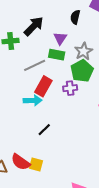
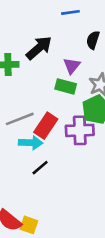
gray line: (35, 65) -> (20, 119), moved
purple cross: (70, 88) -> (80, 130), size x1.5
black line: (44, 130) -> (40, 168), moved

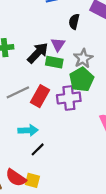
black arrow: (39, 48) -> (38, 53), moved
cyan arrow: (31, 143) -> (28, 130), moved
black line: (40, 168) -> (38, 149), moved

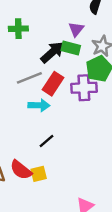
black arrow: (38, 53) -> (52, 52), moved
cyan arrow: (28, 130) -> (39, 105), moved
yellow square: (32, 180) -> (39, 174), turned -32

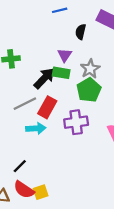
purple cross: (84, 88) -> (76, 122), moved
black line: (46, 141) -> (20, 166), moved

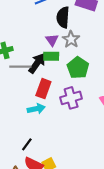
black semicircle: (81, 32) -> (63, 17), size x1.5
gray star: (90, 69) -> (71, 39), moved
gray line: (25, 104) -> (20, 67), moved, turned 35

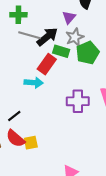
gray star: (71, 39) -> (75, 37), moved
green rectangle: (51, 56) -> (61, 51), moved
purple cross: (71, 98) -> (78, 101), moved

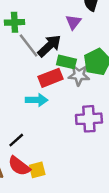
gray line: (29, 35) -> (29, 45), turned 40
gray star: (75, 37) -> (79, 75), moved, turned 30
red rectangle: (47, 64) -> (51, 78), turned 36

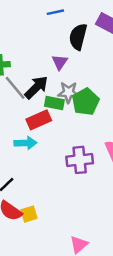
gray star: (79, 75) -> (68, 92), moved

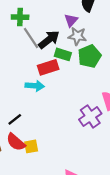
gray star: (68, 92) -> (77, 36), moved
purple cross: (80, 160) -> (90, 116), moved, turned -35

